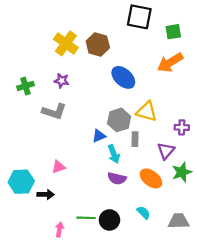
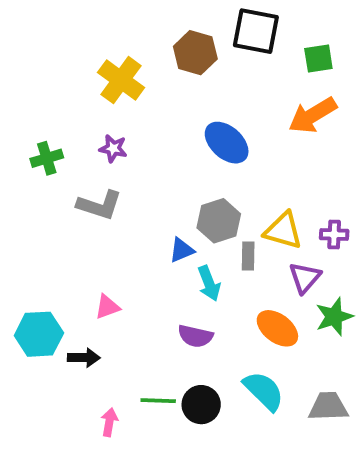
brown hexagon: (98, 44) -> (195, 53), moved
yellow triangle: (147, 111) -> (283, 231), moved
purple semicircle: (117, 178) -> (195, 336), moved
cyan semicircle: (144, 213) -> (264, 391), size x1.6

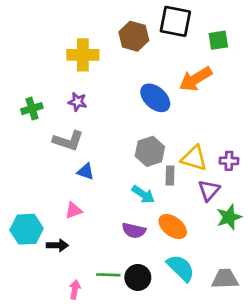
yellow cross: (121, 80) -> (83, 55), turned -36
orange arrow: (313, 115) -> (195, 79), moved
blue triangle: (182, 250) -> (86, 172), moved, turned 42
cyan arrow: (209, 283) -> (143, 194), turned -35
orange ellipse: (277, 328) -> (173, 227), moved

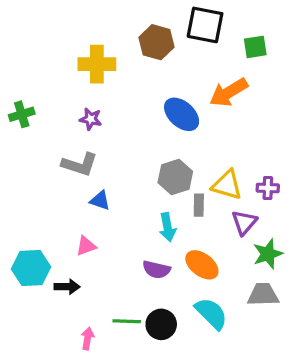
green cross: (32, 109) -> (22, 114), moved
cyan arrow: (143, 194) -> (167, 227), turned 45
gray trapezoid: (225, 279) -> (263, 295), moved

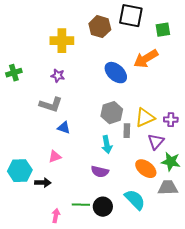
yellow triangle: (227, 185) -> (145, 118), turned -40
green star: (268, 254) -> (171, 162), turned 30
orange ellipse: (202, 265) -> (146, 169), moved

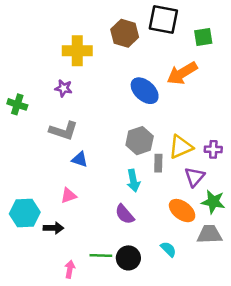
green cross: (14, 73) -> (17, 104), moved, turned 35
purple star: (58, 76) -> (63, 88), moved
purple semicircle: (100, 172) -> (125, 214), turned 36
cyan semicircle: (135, 200) -> (168, 249), size x0.6

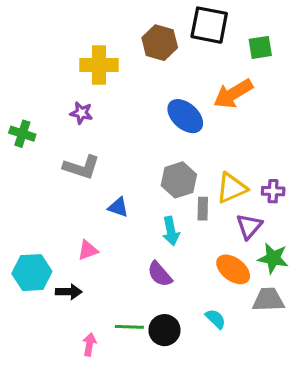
blue triangle: (80, 159) -> (118, 207), moved

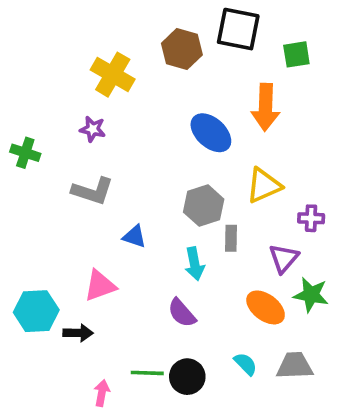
yellow cross: (99, 65) -> (113, 75), turned 30
orange arrow: (233, 94) -> (266, 107), turned -57
yellow triangle: (232, 188) -> (264, 186), moved
pink triangle: (88, 250) -> (100, 286), size x1.4
gray trapezoid: (268, 300) -> (295, 366), moved

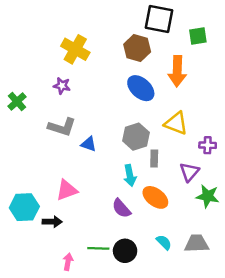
brown hexagon: (182, 49) -> (137, 48), moved
green cross: (25, 153) -> (17, 101), turned 30
yellow triangle: (264, 186) -> (176, 123), turned 45
blue triangle: (135, 236) -> (89, 144), moved
orange ellipse: (266, 307) -> (155, 197), moved

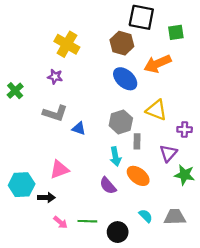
orange arrow: (177, 71) -> (158, 64), turned 64
black circle: (125, 251) -> (118, 232), moved
pink arrow: (68, 262) -> (60, 222), moved, turned 120

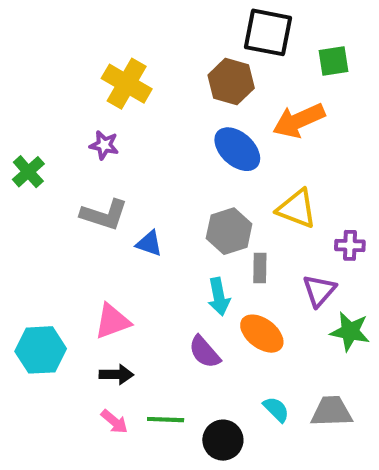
black arrow: (46, 197) -> (116, 375), moved

